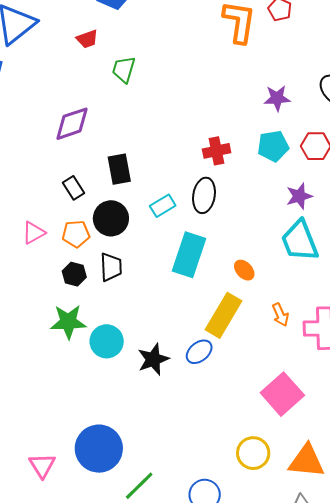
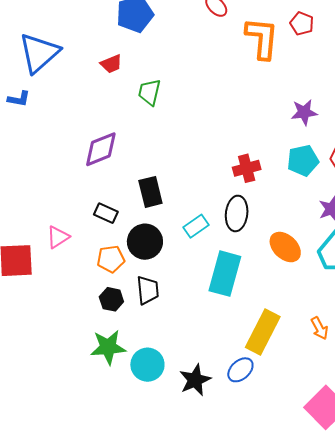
black rectangle: (73, 188) -> (106, 213), turned -30
pink triangle: (34, 233) -> (58, 237), moved
orange ellipse: (244, 270) -> (285, 247), moved, size x1.5

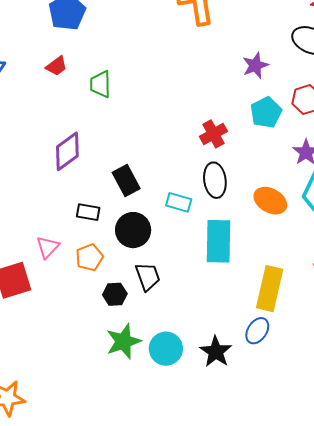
cyan rectangle: (196, 226) -> (179, 202), turned 65
orange pentagon: (111, 259) -> (89, 257), moved

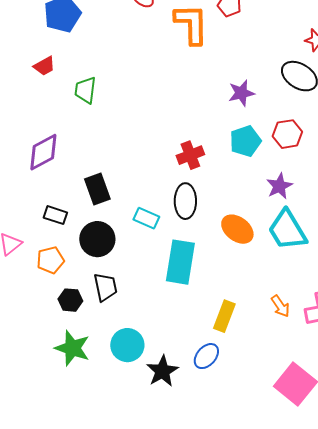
yellow rectangle: (270, 289) -> (224, 316), size x0.7
green star: (123, 341) -> (72, 348), turned 30
cyan circle: (166, 349) -> (127, 345), moved

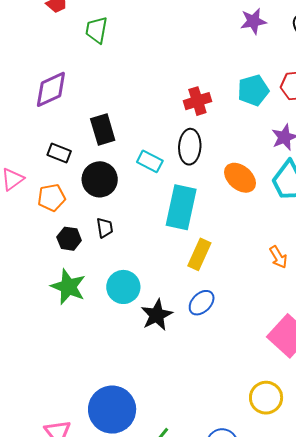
purple star: (241, 93) -> (253, 21), moved
black trapezoid: (105, 287) -> (105, 228), size x0.7
yellow rectangle: (224, 316) -> (199, 254), moved

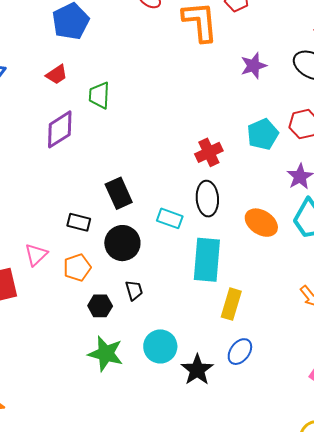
purple diamond: (51, 89) -> (60, 129), moved

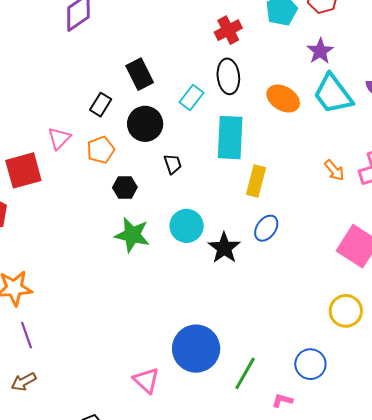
cyan rectangle: (170, 218) -> (191, 98), turned -70
black rectangle: (79, 222) -> (101, 105), turned -70
black trapezoid: (134, 290) -> (173, 164), moved

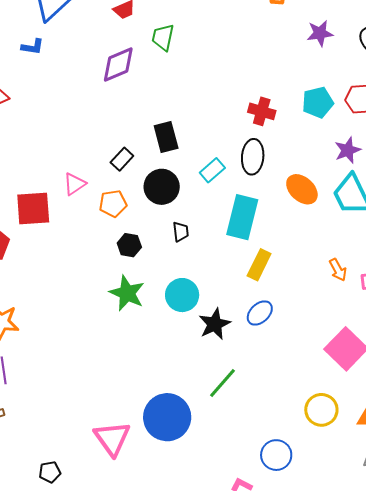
red cross: (228, 30) -> (262, 111), turned 32
green line: (245, 373) -> (222, 383), moved
pink triangle: (146, 380) -> (112, 438), size x1.4

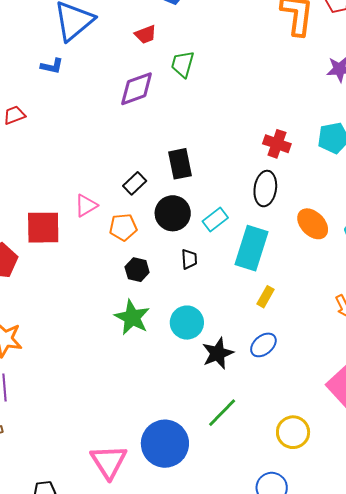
cyan rectangle: (212, 170) -> (215, 220), moved
yellow rectangle: (259, 265) -> (265, 297), size x0.7
yellow circle: (321, 410) -> (293, 432), moved

